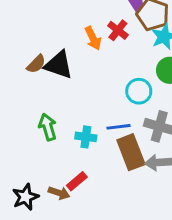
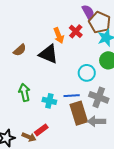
black triangle: (59, 65) -> (48, 54), moved

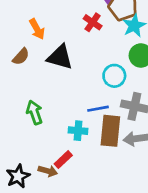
orange arrow: (59, 36) -> (37, 29), moved
cyan cross: (49, 101) -> (78, 131), moved
brown rectangle: (79, 113) -> (110, 131), turned 30

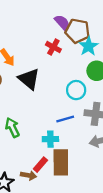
black triangle: (60, 57) -> (29, 79), turned 30
brown rectangle: (110, 131) -> (61, 162), moved

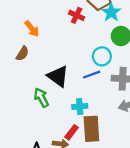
black triangle: (29, 79) -> (58, 76), moved
blue line: (65, 119) -> (92, 75), moved

